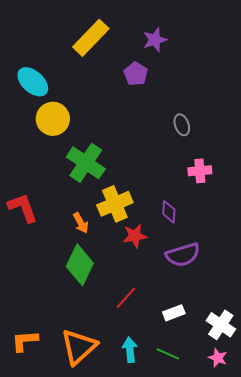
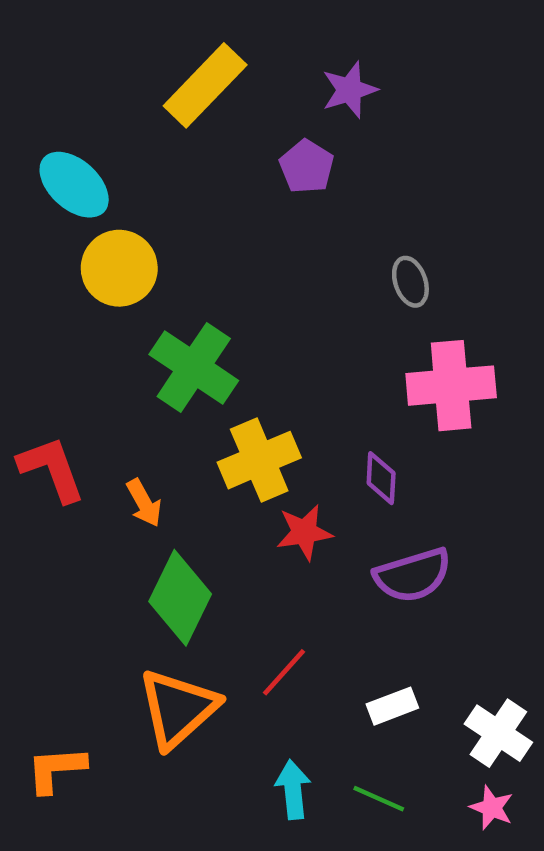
pink cross: (200, 171) -> (451, 386), size x1.6
orange arrow: (81, 223) -> (144, 503), moved
orange triangle: (79, 347) -> (178, 708), moved

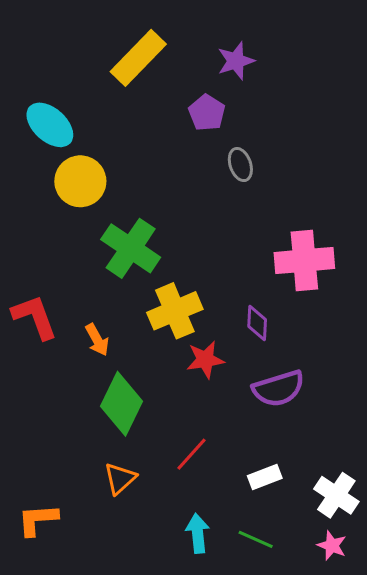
gray ellipse: (410, 282) -> (240, 165), moved
orange triangle: (178, 708) -> (120, 478), size x0.6

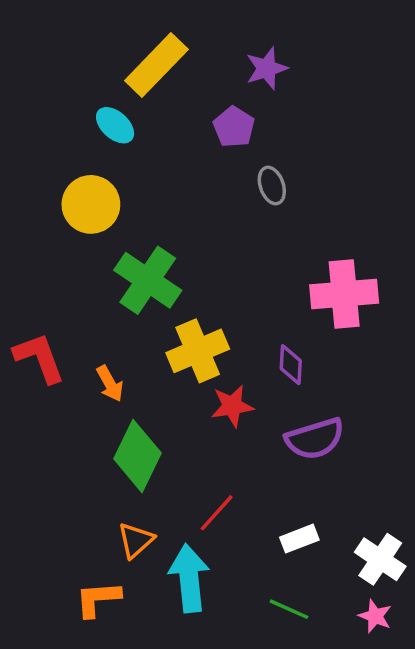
cyan ellipse: (50, 125) -> (115, 125), moved, size x0.7
orange L-shape: (38, 520) -> (98, 599), moved
cyan arrow: (198, 533) -> (189, 578), moved, size x1.5

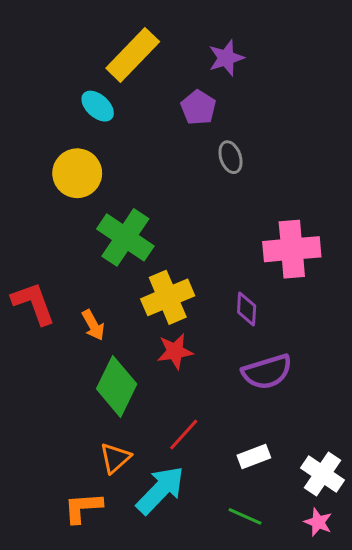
red star: (232, 406) -> (175, 351), moved
cyan arrow: (189, 578) -> (160, 490), turned 50

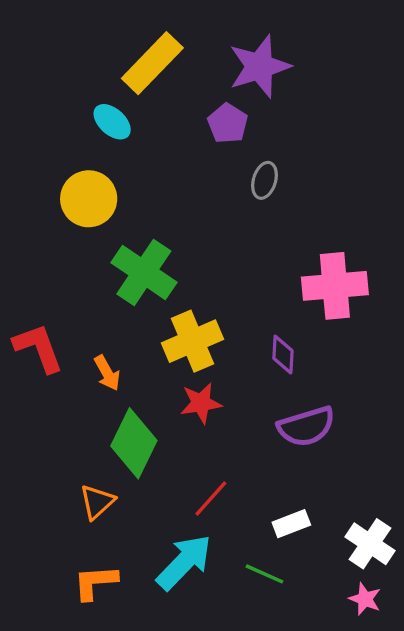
purple star: (226, 58) -> (259, 66), size x1.5
gray ellipse: (230, 157) -> (264, 180), turned 36
orange triangle: (115, 458) -> (97, 502), moved
green line: (245, 516) -> (264, 574), moved

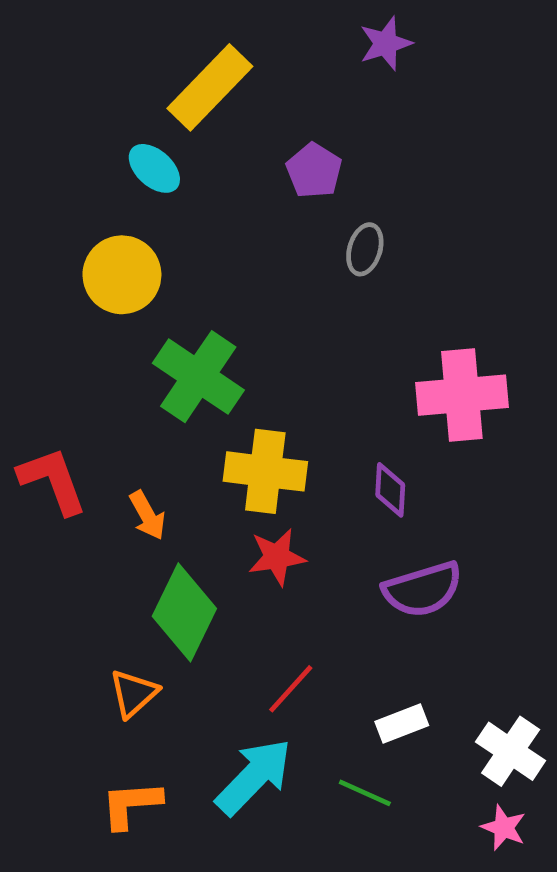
purple star: (259, 66) -> (386, 44), moved, size x0.6
yellow cross: (192, 341) -> (265, 471), turned 30

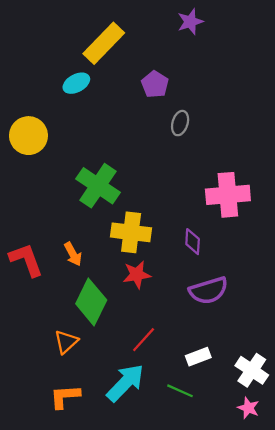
cyan ellipse: (154, 168) -> (76, 83), turned -70
yellow circle: (122, 275) -> (28, 136), moved
red L-shape: (53, 481) -> (26, 260), moved

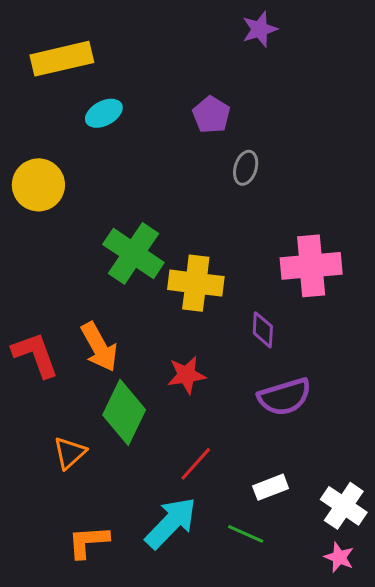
yellow rectangle: (104, 43) -> (62, 59), moved, turned 33
yellow cross: (131, 232) -> (196, 283), moved
orange arrow: (73, 254) -> (99, 347), size x1.5
orange triangle: (66, 342) -> (70, 453), moved

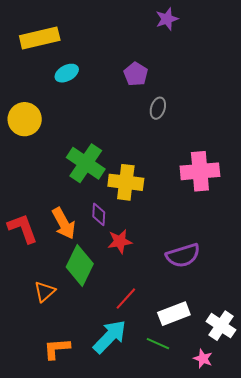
purple diamond: (263, 330) -> (99, 214), moved
white rectangle: (271, 487) -> (174, 314), size x1.4
pink star: (339, 557) -> (203, 359), moved

